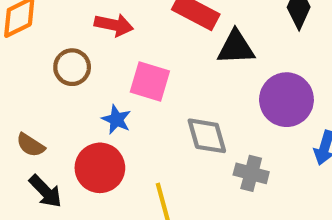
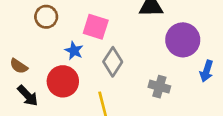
gray diamond: (207, 136) -> (113, 62), moved, turned 48

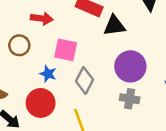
purple circle: (183, 40) -> (130, 66), moved

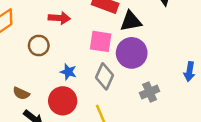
pink square: (66, 50) -> (101, 41), moved
purple circle: (130, 66) -> (132, 53), moved
gray cross: (130, 99) -> (150, 92), turned -30

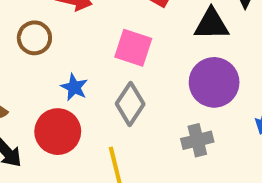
black triangle: (131, 21) -> (211, 24), moved
purple circle: (132, 53) -> (214, 82), moved

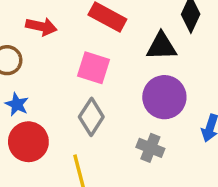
blue star: (74, 87) -> (17, 104), moved
gray cross: (197, 140) -> (150, 148), turned 36

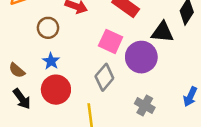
purple circle: (164, 97) -> (141, 57), moved

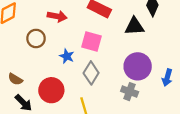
purple circle: (141, 57) -> (138, 66), moved
blue star: (51, 61) -> (67, 56), moved

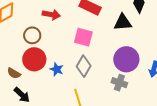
blue star: (67, 56) -> (57, 69), moved
red circle: (51, 90) -> (34, 59), moved

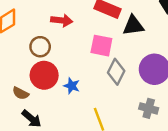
black triangle: (123, 22) -> (133, 26), moved
gray diamond: (84, 66) -> (116, 72), moved
gray cross: (119, 83) -> (149, 108), moved

